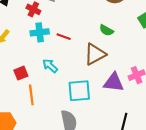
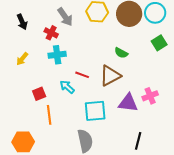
red line: (64, 37) -> (82, 75), moved

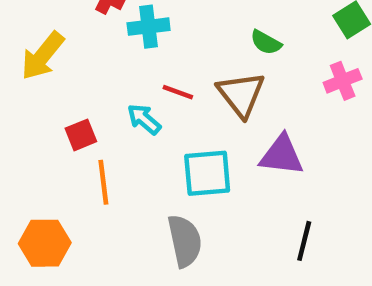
cyan cross: (57, 55) -> (149, 27), moved
yellow arrow: (22, 59) -> (43, 56), size x1.6
brown triangle: (110, 76) -> (241, 94), turned -40
pink cross: (150, 96) -> (343, 81), moved

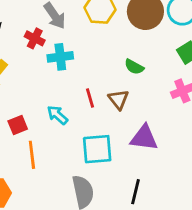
red line: (178, 92) -> (90, 98), moved, turned 54
brown triangle: (241, 94) -> (118, 99), size x0.7
black line: (304, 241) -> (135, 192), moved

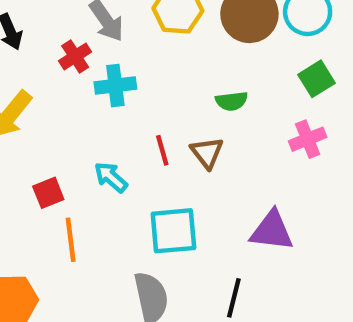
red cross: (35, 38) -> (75, 56), turned 30
green semicircle: (134, 67) -> (232, 101), turned -36
purple triangle: (144, 138) -> (272, 231), moved

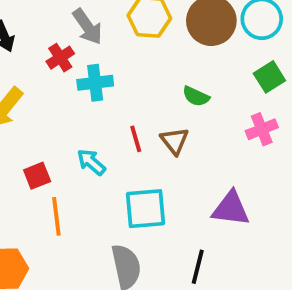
green semicircle: (232, 101) -> (196, 96), turned 32

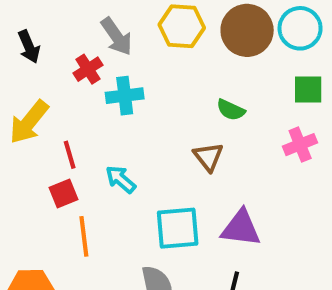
green square: (269, 77) -> (308, 89), turned 32
red line: (136, 139) -> (70, 155), moved
purple triangle: (231, 209) -> (241, 228), moved

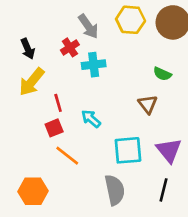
black arrow: (29, 47) -> (28, 49), moved
purple triangle: (241, 228) -> (169, 150), turned 44
orange line: (84, 236) -> (67, 156), turned -45

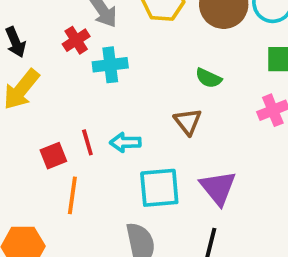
red line: (58, 103) -> (87, 142), moved
cyan arrow: (91, 119) -> (125, 142), moved, turned -42
orange line: (67, 156) -> (72, 195), turned 60

